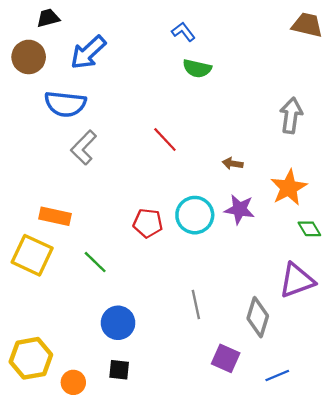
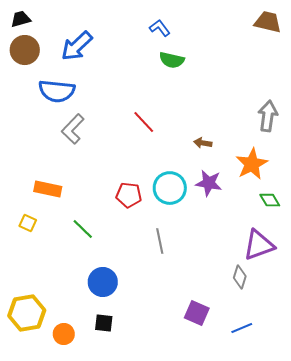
black trapezoid: (48, 18) -> (21, 19), moved
gray arrow: (291, 115) -> (268, 116), moved
yellow square: (32, 255) -> (28, 223), size x0.5
gray line: (196, 304) -> (160, 241), moved
gray diamond: (258, 317) -> (240, 277), moved, size x0.7

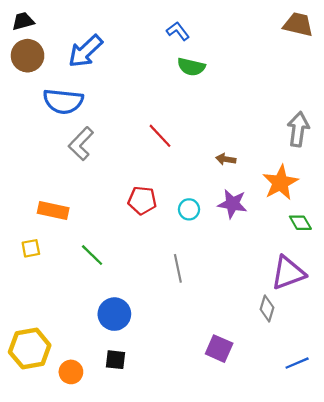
cyan circle: (170, 188) -> (189, 209), size x0.6
red pentagon: (129, 195) -> (142, 200), moved
yellow square: (28, 223) -> (31, 248), turned -36
blue line: (242, 328) -> (297, 363), moved

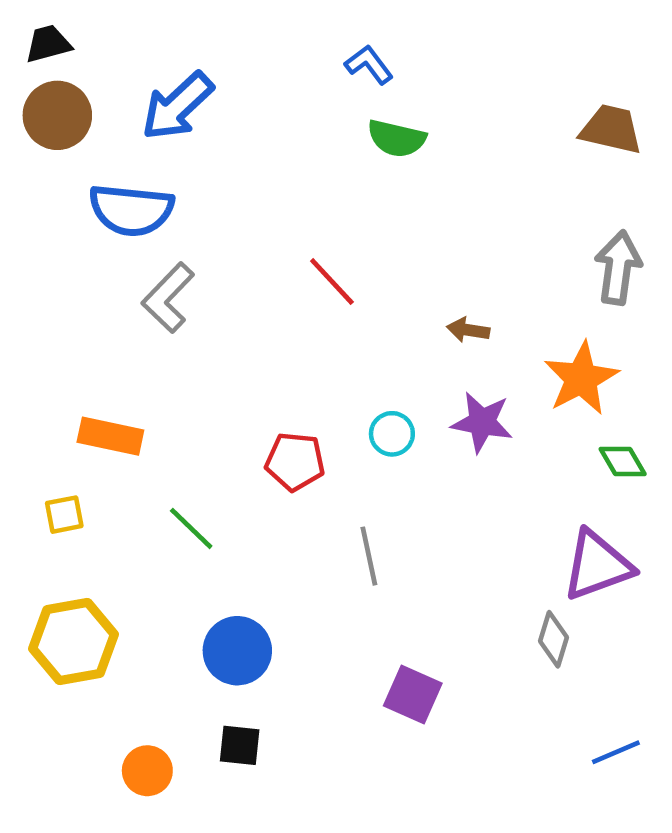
brown trapezoid: (298, 24) -> (611, 129), moved
red pentagon: (142, 200) -> (295, 461), moved
yellow hexagon: (30, 349) -> (74, 641), moved
purple square: (219, 349) -> (413, 695), moved

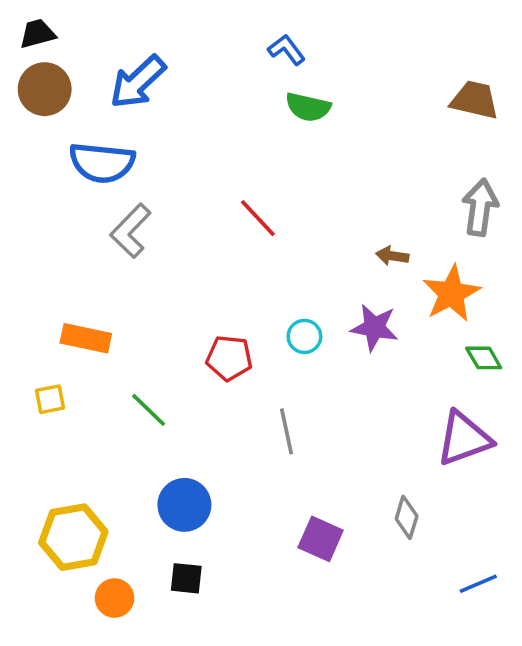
brown arrow: (468, 330) -> (392, 256), moved
gray diamond: (553, 639) -> (407, 517), moved
yellow hexagon: (74, 641) -> (73, 537), moved

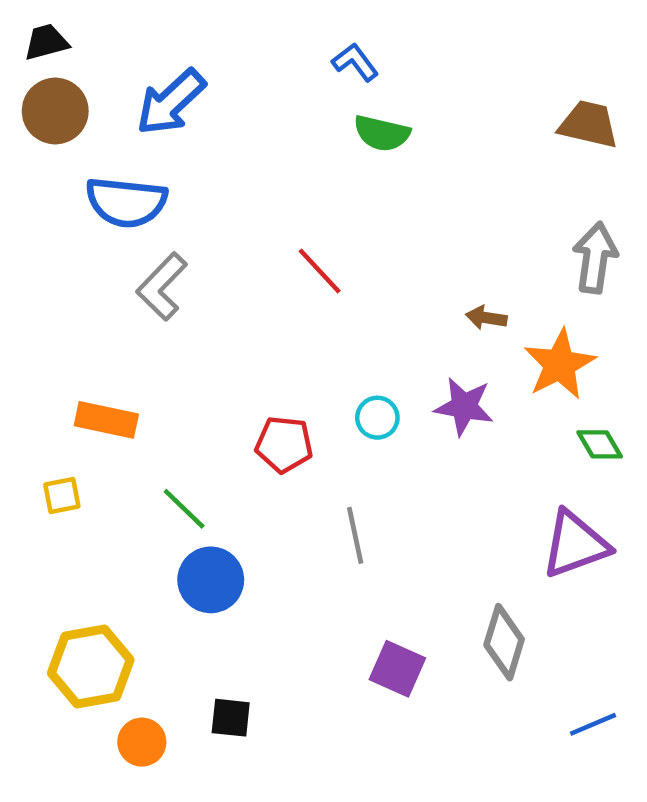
blue circle: (184, 505) -> (211, 580), moved
gray diamond: (407, 517) -> (504, 642), size x1.4

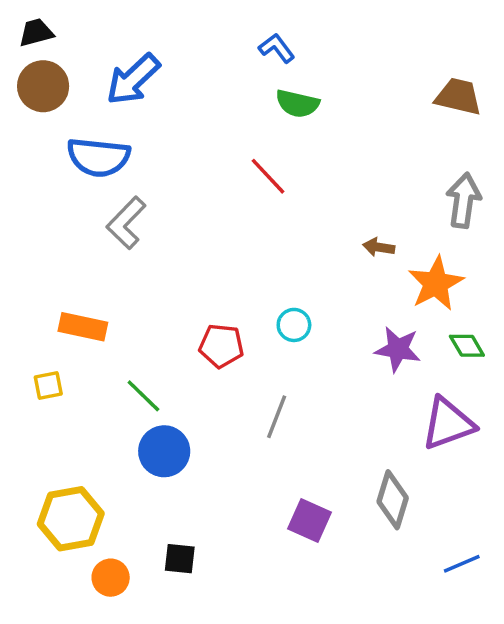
red line: (320, 271) -> (268, 176), moved
purple star: (464, 407) -> (398, 349), moved
gray line: (355, 535) -> (277, 417), turned 33

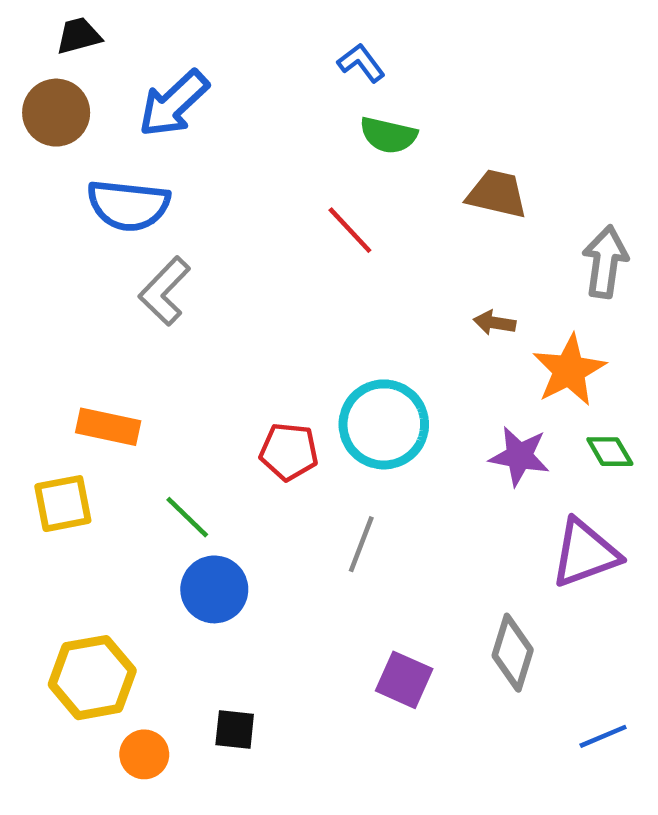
black trapezoid: (36, 33) -> (79, 36), moved
brown trapezoid: (458, 97) -> (497, 194), moved
cyan circle: (294, 325) -> (384, 424), size x2.0
yellow square: (48, 386) -> (63, 504), size x1.5

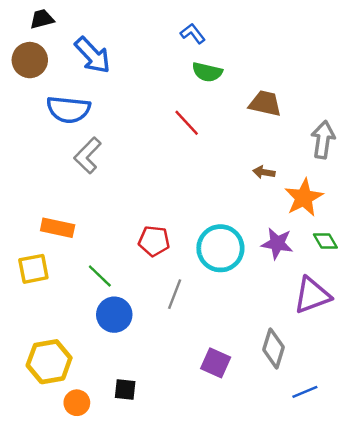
blue arrow: (174, 104) -> (93, 55), turned -90
cyan circle: (384, 424) -> (220, 248), moved
gray line: (361, 544) -> (175, 294), moved
blue line: (603, 736) -> (305, 392), moved

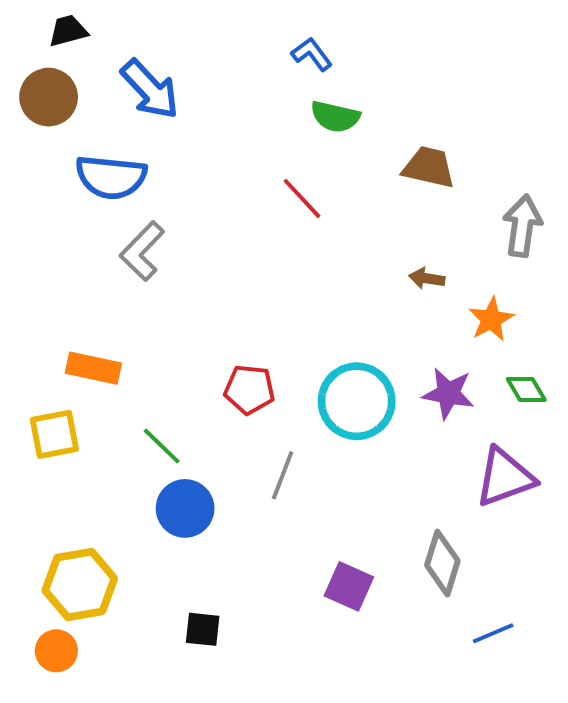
orange star: (304, 198) -> (491, 319), size x0.7
orange circle: (77, 403) -> (56, 651), moved

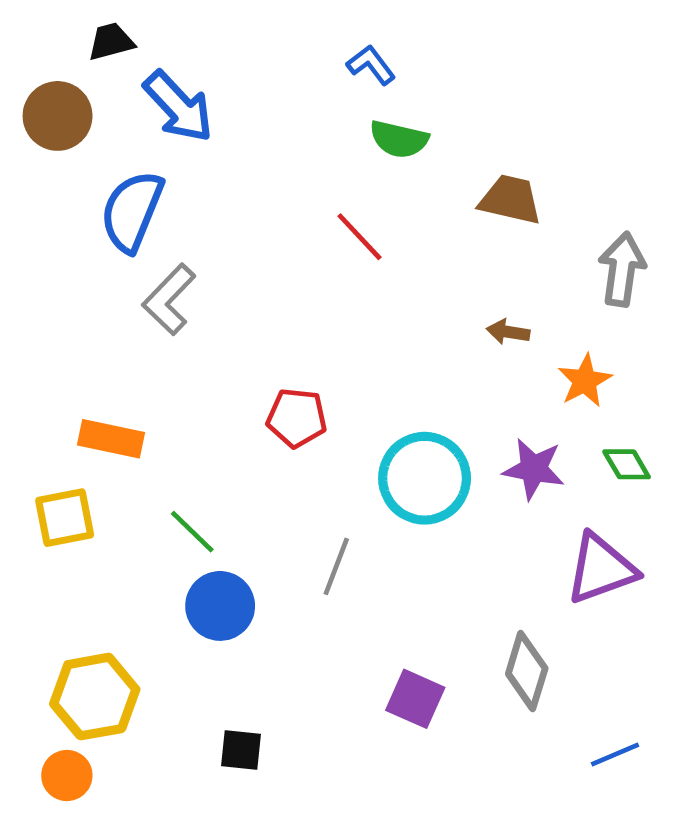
black trapezoid: (68, 31) -> (111, 42), moved
blue semicircle: (111, 177) -> (132, 211), turned 106
red pentagon: (249, 390) -> (297, 418), moved
blue line: (493, 633) -> (615, 755), moved

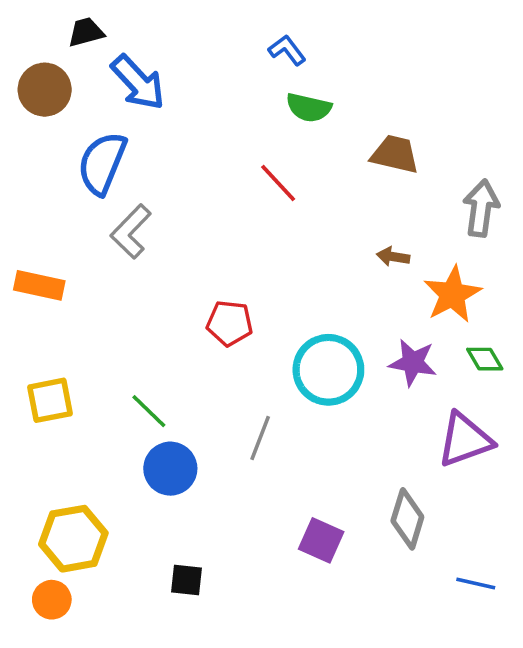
orange star: (585, 381) -> (452, 294), size x1.4
orange rectangle: (111, 439) -> (39, 285), moved
blue line: (615, 755) -> (476, 584), turned 36

